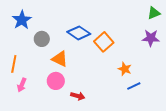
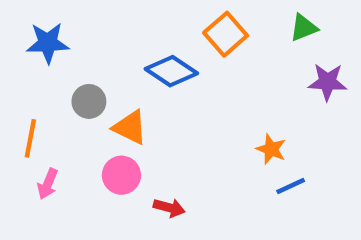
green triangle: (154, 13) -> (304, 28), moved
blue star: (22, 20) -> (48, 43), turned 30
gray circle: (42, 39) -> (89, 101), moved
orange square: (104, 42) -> (226, 34), moved

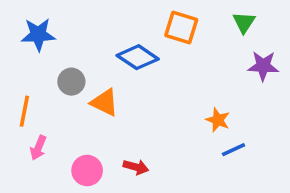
green triangle: (304, 28) -> (244, 22), turned -35
orange square: (226, 34) -> (181, 28), turned -32
pink circle: (121, 175) -> (87, 170), moved

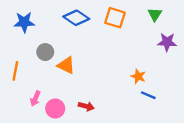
blue diamond: (138, 57) -> (76, 18), moved
pink arrow: (38, 148) -> (35, 99), moved
blue line: (233, 150) -> (148, 95), turned 48

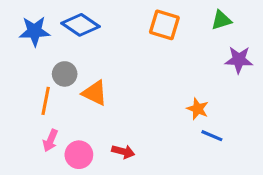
green triangle: (155, 14) -> (221, 20), turned 40
blue diamond: (76, 18) -> (80, 25), moved
orange line: (15, 71) -> (46, 101), moved

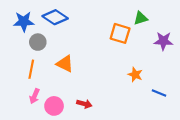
green triangle: (221, 20) -> (141, 18), moved
orange square: (164, 25) -> (120, 33), moved
gray circle: (65, 74) -> (38, 42), moved
blue line: (212, 136) -> (159, 93), moved

